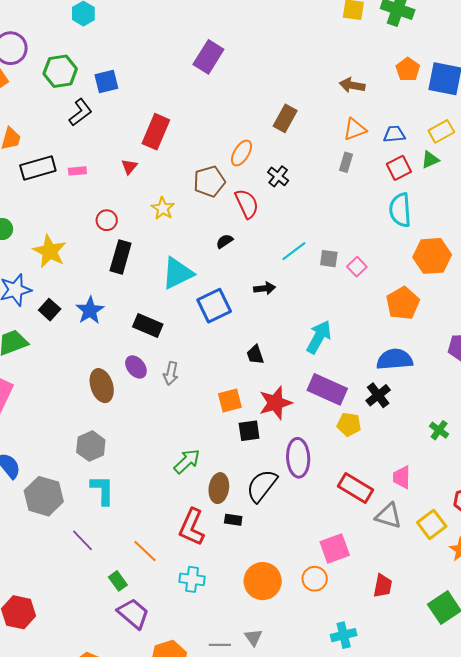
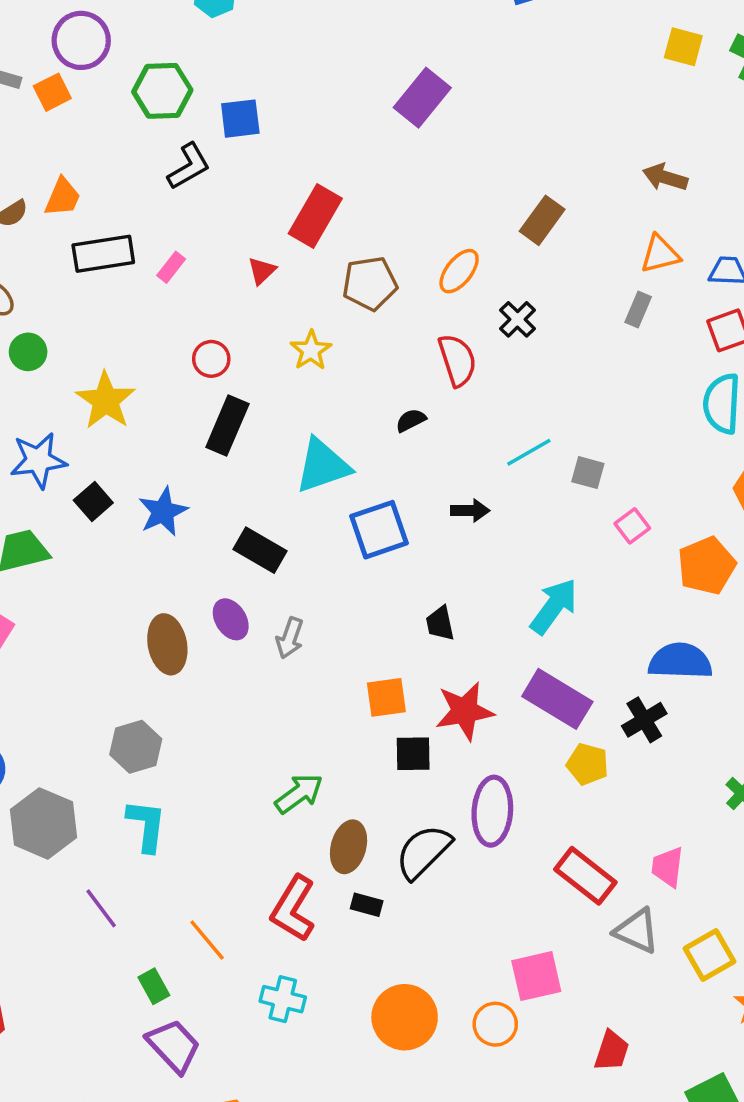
pink rectangle: (77, 171) -> (171, 267), turned -54
brown pentagon: (209, 181) -> (370, 283), moved
pink square: (357, 267) -> (632, 526), moved

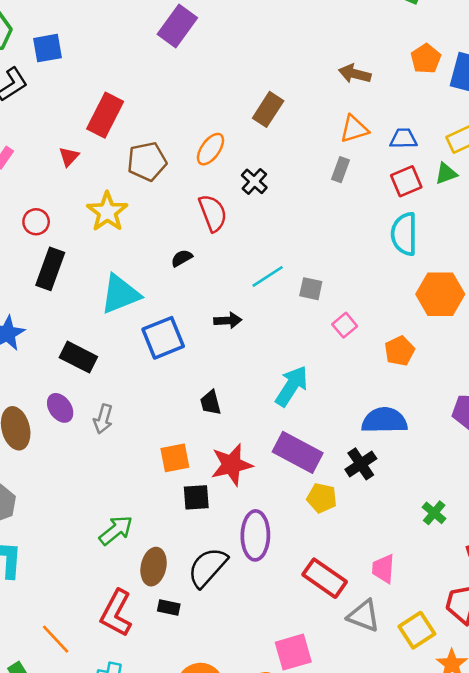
yellow star: (311, 350) -> (107, 212), size x1.4
orange pentagon: (707, 566) -> (400, 351), size x0.7

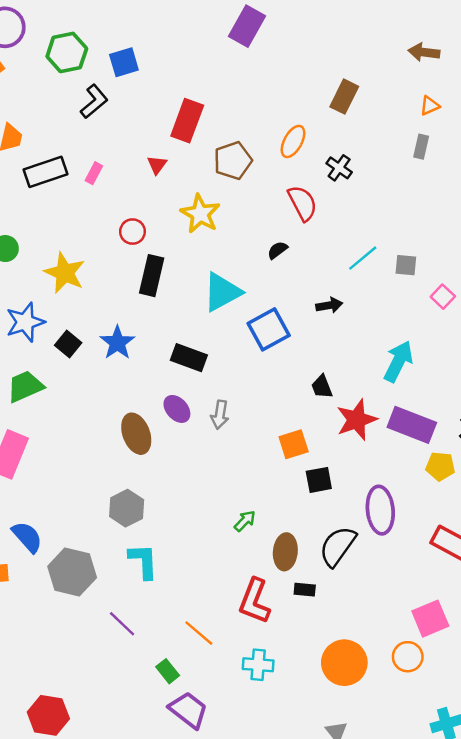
orange triangle: (354, 129) -> (430, 106), size x0.7
red star: (232, 465) -> (357, 420), moved
green arrow: (116, 530) -> (245, 521), size x0.7

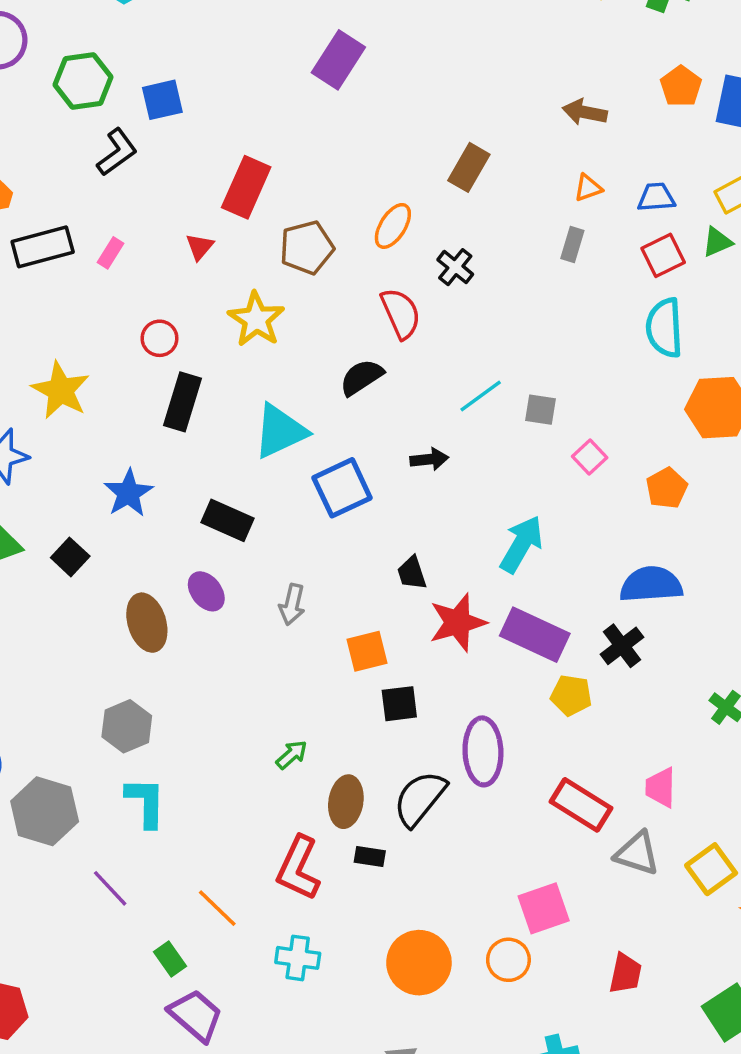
black semicircle: (277, 250) -> (362, 377), size x1.5
black square: (68, 344) -> (70, 557), moved
gray arrow: (220, 415) -> (292, 604), moved

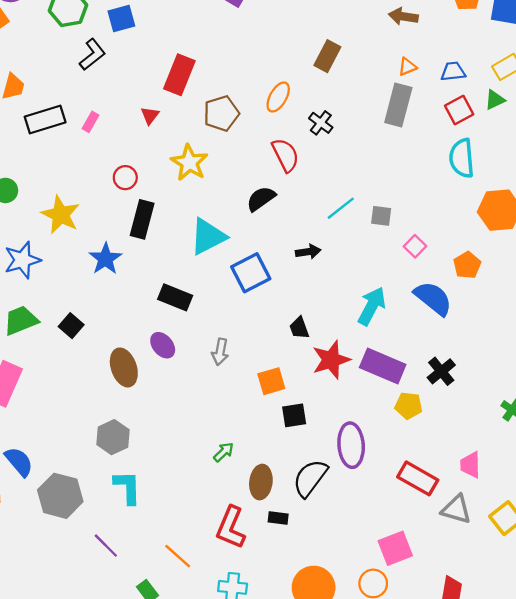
gray rectangle: (572, 244) -> (398, 105), size x1.8
blue star: (128, 493) -> (105, 259), moved
blue semicircle: (651, 585) -> (433, 298), moved, turned 45

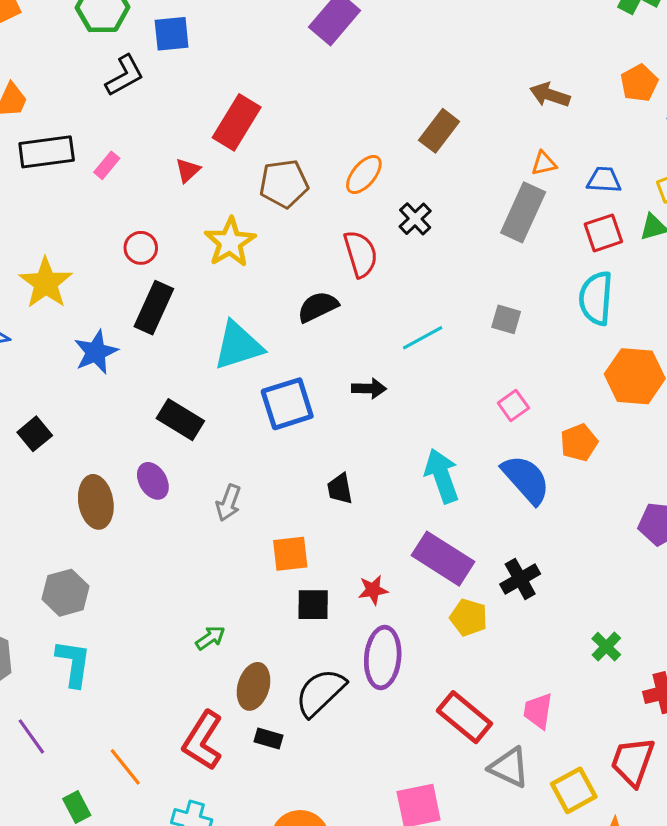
gray square: (381, 216) -> (506, 319), moved
cyan arrow: (372, 306) -> (442, 476), turned -57
red star: (331, 360) -> (373, 590), moved, size x0.6

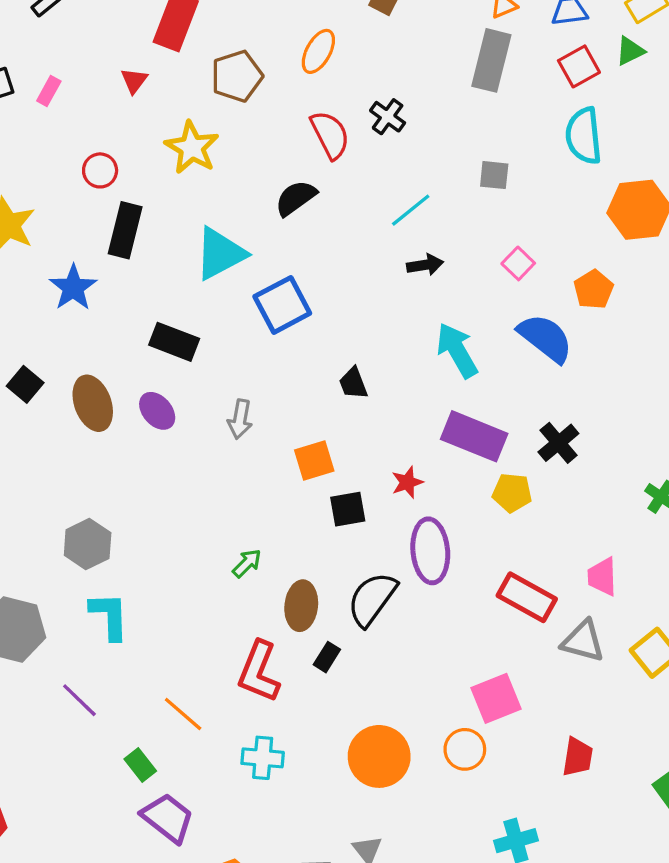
black cross: (415, 219) -> (388, 117), moved
black arrow: (369, 389) -> (425, 265), moved
brown ellipse: (96, 502) -> (93, 403), moved
black rectangle: (268, 739) -> (327, 657), turned -64

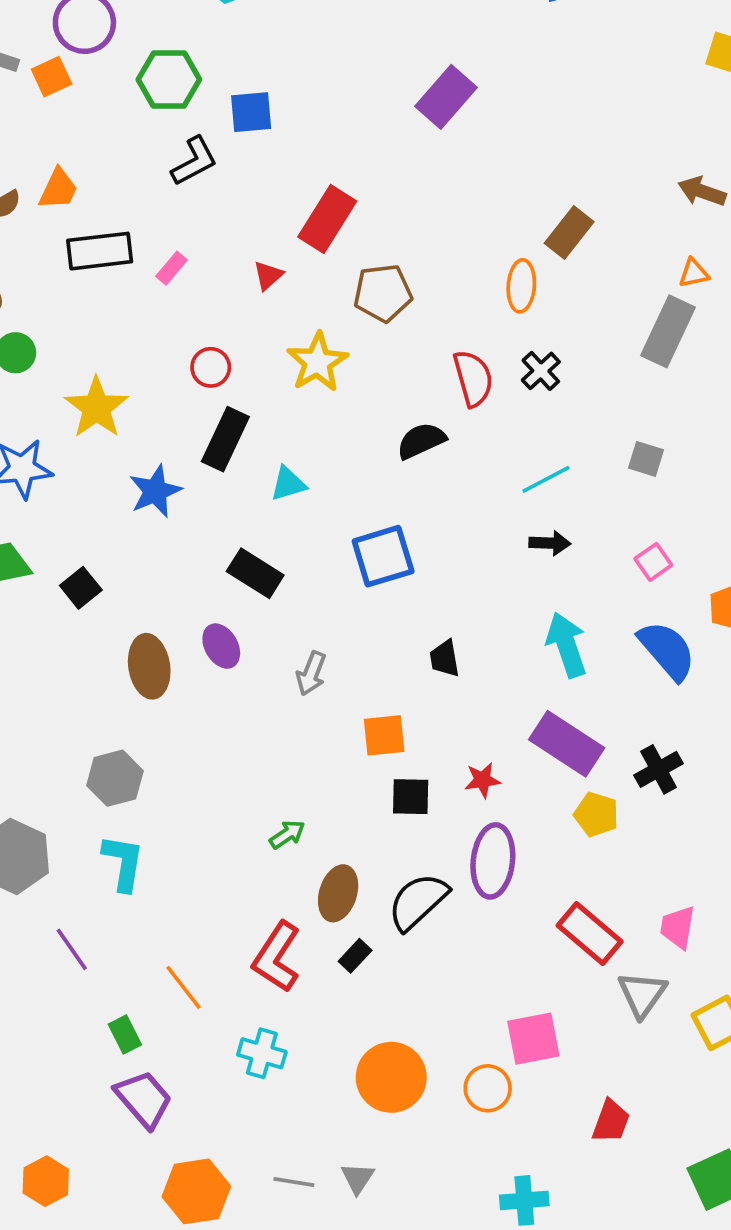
orange ellipse: (318, 51) -> (521, 286), moved, turned -36
cyan triangle: (220, 254) -> (288, 484), moved, size x0.6
brown ellipse: (93, 403) -> (149, 666), moved
gray triangle: (583, 641) -> (642, 994), turned 39

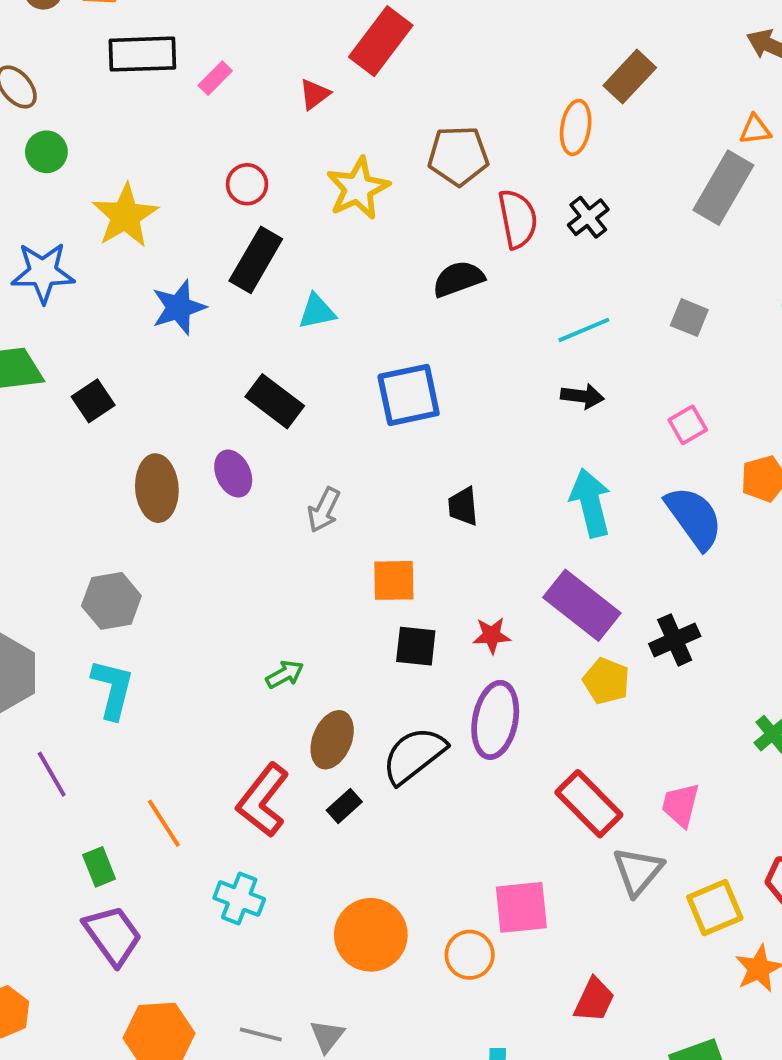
brown pentagon: (383, 293) -> (458, 156), moved

